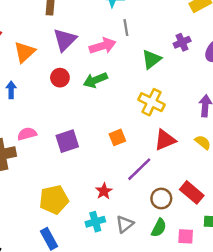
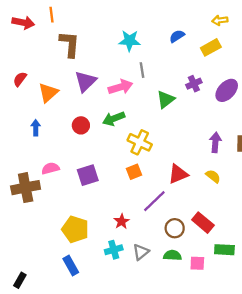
red circle: (60, 78) -> (81, 125), moved
yellow cross: (152, 102) -> (140, 142), moved
yellow pentagon: (54, 200) -> (75, 229), turned 30
green semicircle: (159, 228) -> (172, 255), turned -114

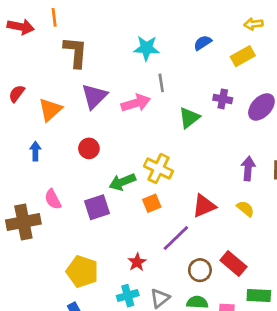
purple cross: (194, 84) -> (223, 99), turned 35
green arrow: (114, 119) -> (122, 182), moved
pink semicircle: (50, 168) -> (53, 199), turned -102

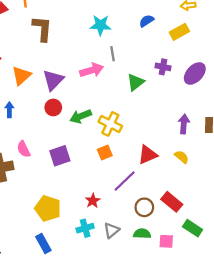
purple triangle: (94, 96) -> (53, 80), moved
green arrow: (122, 182) -> (81, 116), moved
green rectangle: (259, 296) -> (193, 228), turned 30

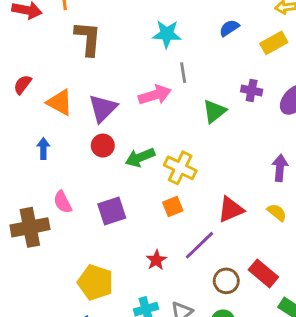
orange triangle: (21, 76) -> (60, 102), turned -50
red star: (93, 201) -> (156, 260), moved

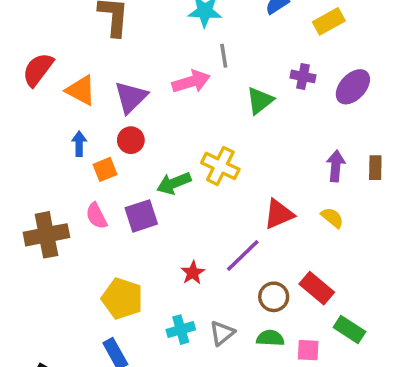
red semicircle: (22, 85) -> (38, 70), size x1.5
blue arrow: (43, 149) -> (79, 144), moved
green arrow: (140, 157) -> (174, 183), moved
pink semicircle: (63, 202) -> (96, 216), moved
orange square: (173, 207) -> (105, 169), moved

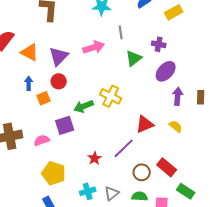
gray line: (224, 56) -> (121, 32), moved
purple ellipse: (353, 87) -> (166, 71), moved
pink semicircle: (96, 216) -> (42, 140), moved, turned 98

